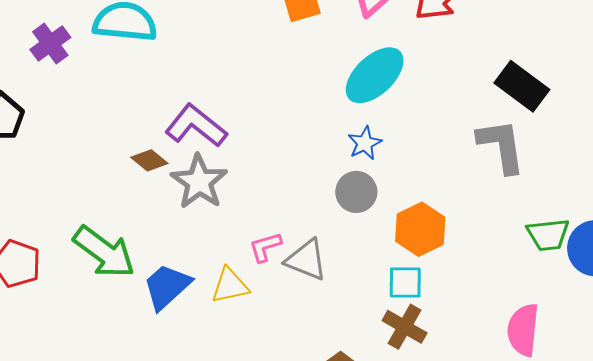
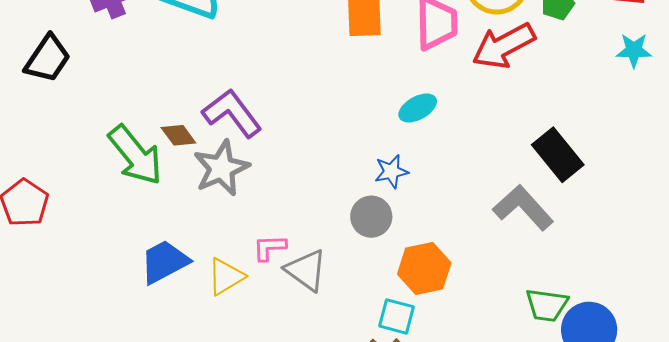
cyan ellipse: (375, 75) -> (418, 108), size x0.6
gray L-shape: (501, 146) -> (523, 208), turned -48
green arrow: (104, 252) -> (135, 155), moved
yellow triangle: (230, 286) -> (226, 277), turned -33

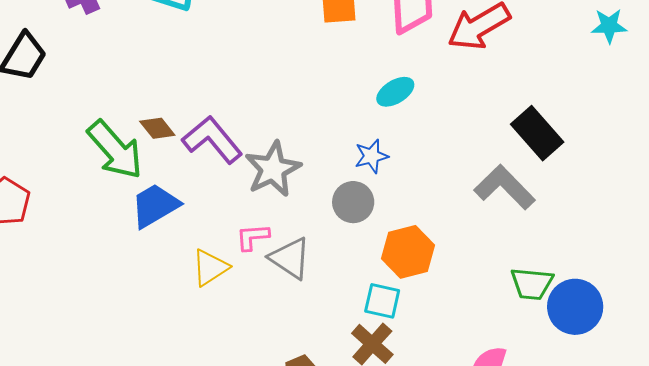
purple L-shape: (232, 113) -> (212, 140), moved
gray star: (221, 168) -> (273, 169), moved
blue trapezoid: (164, 262) -> (155, 206), moved

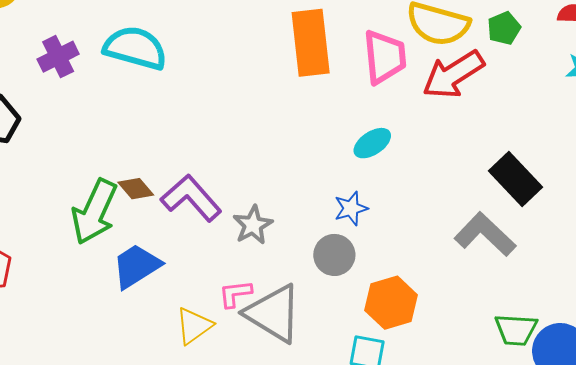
green arrow: (115, 150) -> (94, 212), turned 68
gray star: (273, 169) -> (253, 225), size x0.7
gray triangle: (290, 258) -> (273, 313), size x1.4

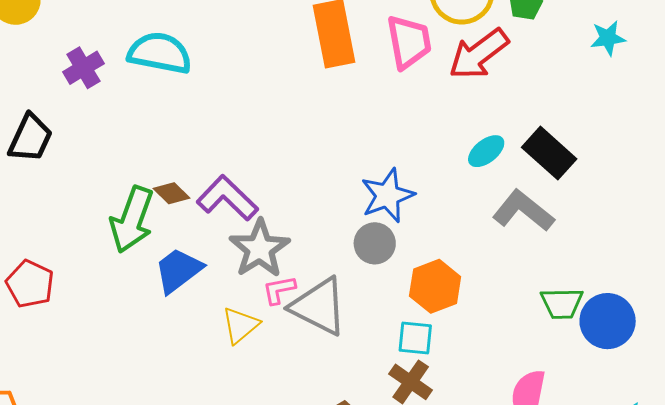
cyan ellipse: (372, 143) -> (486, 151), moved
blue star: (351, 208) -> (387, 196), size x1.6
gray star: (253, 225) -> (260, 249), moved, size x1.5

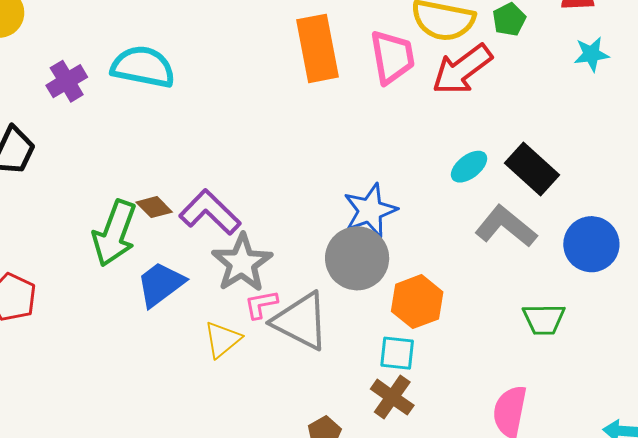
gray circle: (375, 243) -> (357, 258), size x1.5
blue circle: (608, 321) -> (591, 244), moved

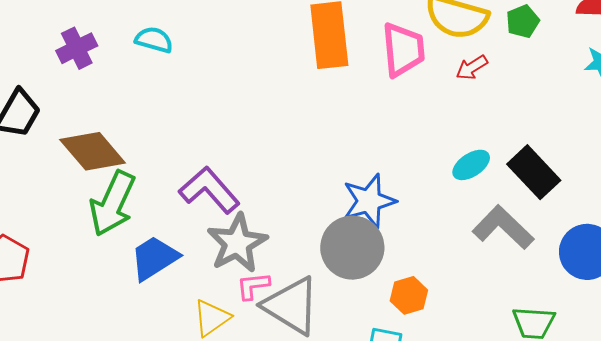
cyan semicircle: (143, 67) -> (154, 40), size x0.6
red arrow: (462, 69) -> (472, 68), size x0.5
brown diamond: (154, 207) -> (93, 151), moved, size x1.8
orange hexagon: (417, 302) -> (409, 295), size x0.7

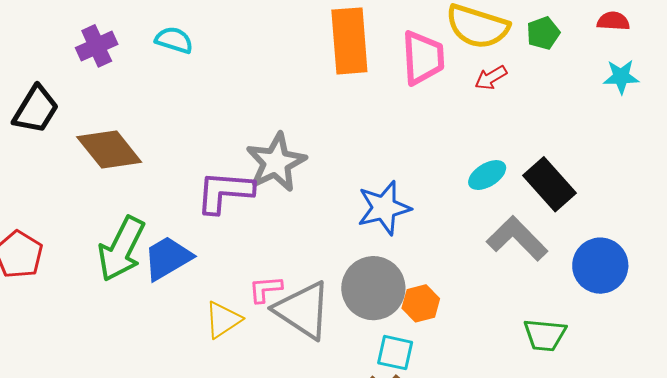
purple L-shape: (209, 190) -> (225, 192), turned -46
green arrow: (113, 204) -> (121, 249), moved
gray star: (237, 243) -> (276, 162), moved
gray circle: (352, 248) -> (373, 288), moved

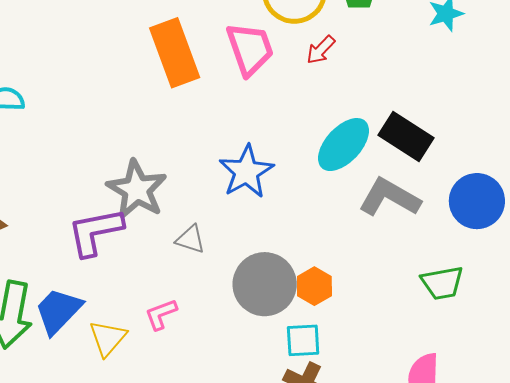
cyan ellipse: (487, 175) -> (344, 145), size x1.5
blue star: (384, 208) -> (246, 172), moved
gray triangle: (303, 310) -> (190, 239), moved, size x0.5
yellow triangle: (223, 320) -> (108, 338), moved

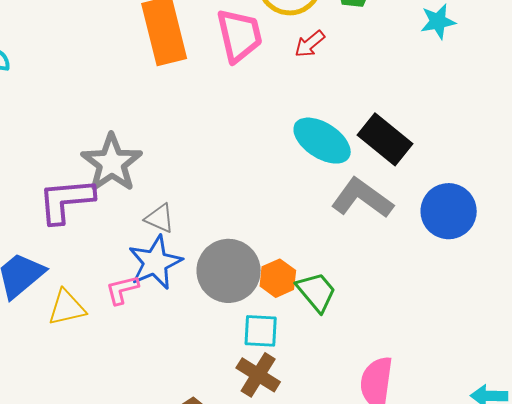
cyan ellipse: (344, 145) -> (322, 141), turned 74
blue star: (246, 172) -> (155, 262), moved
green trapezoid: (442, 283) -> (316, 292), moved, turned -126
yellow triangle: (108, 338) -> (67, 308), turned 30

